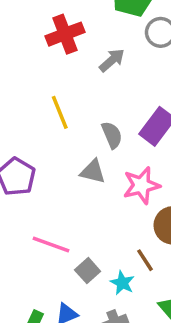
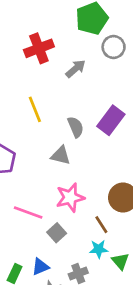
pink star: (141, 185) -> (70, 198), moved
cyan star: (122, 283) -> (99, 249), moved, turned -30

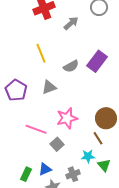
gray semicircle: (76, 127) -> (71, 66), turned 84
gray triangle: (61, 155) -> (49, 87), moved, turned -35
brown line: (101, 225) -> (98, 138), moved

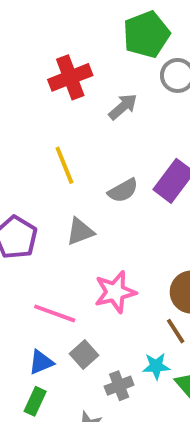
gray square: (57, 144) -> (84, 354), moved
blue triangle: (45, 169) -> (41, 362), moved
gray cross: (73, 174) -> (119, 386), moved

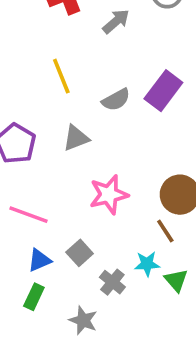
pink line: (55, 313) -> (29, 215), moved
gray cross: (119, 386) -> (112, 282), turned -30

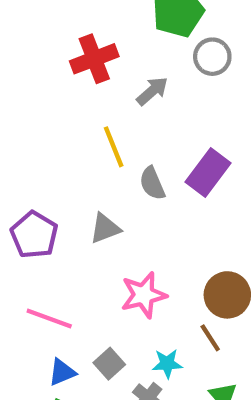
yellow line: (61, 76) -> (114, 147), moved
gray semicircle: (116, 100) -> (152, 183), turned 96
cyan star: (147, 264) -> (167, 364), moved

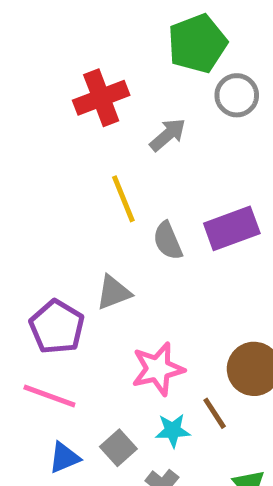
purple rectangle: (208, 173) -> (232, 228), turned 33
purple pentagon: (34, 235) -> (57, 327), moved
brown line: (210, 338) -> (215, 413), moved
cyan star: (167, 364) -> (173, 430), moved

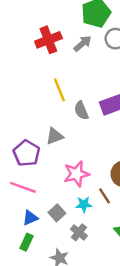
gray arrow: (168, 135) -> (83, 43), moved

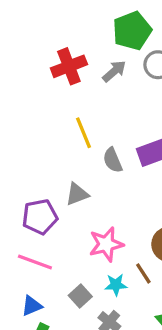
purple pentagon: (27, 153) -> (40, 217), turned 30
blue triangle: (30, 218) -> (32, 306), moved

